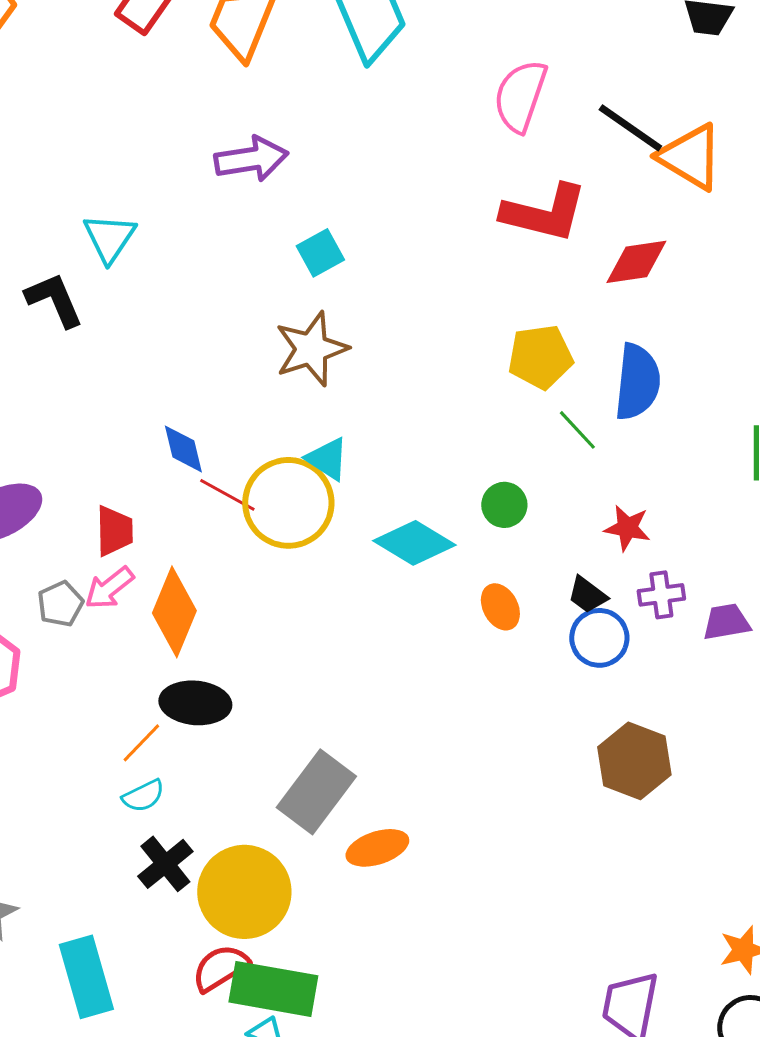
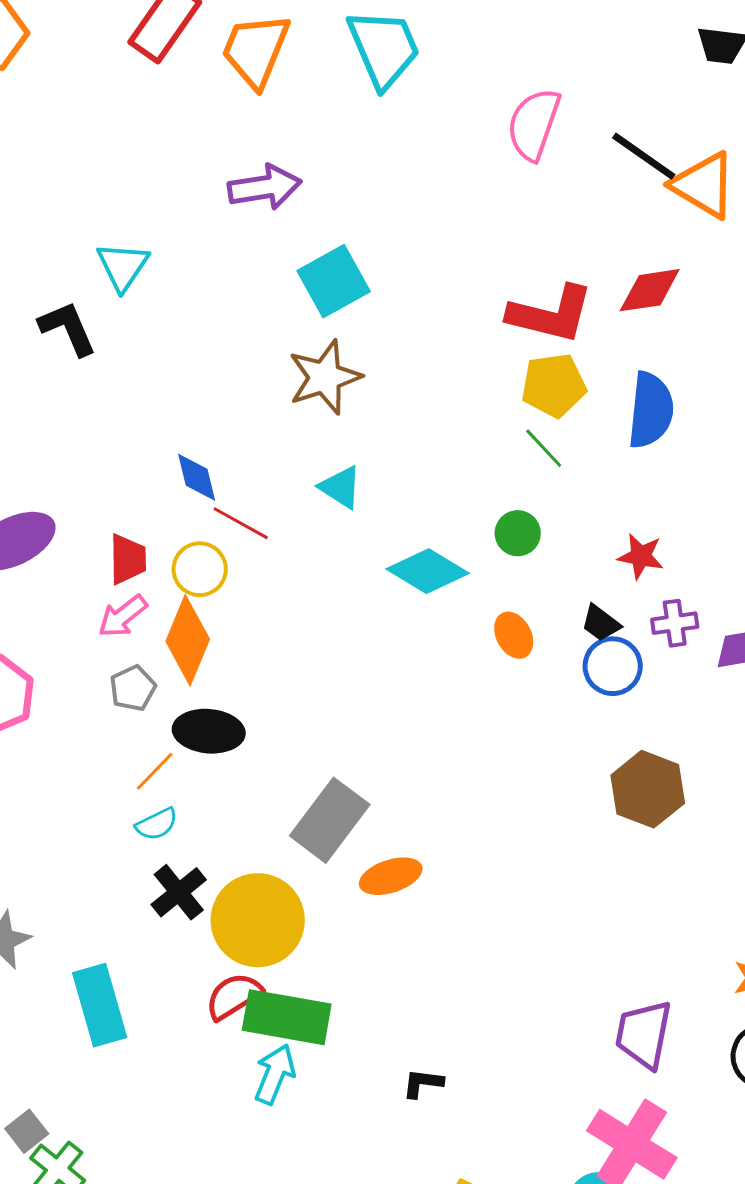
red L-shape: (544, 213) -> (551, 314), moved
cyan square: (320, 253) -> (334, 281), size x1.5
green line: (577, 430) -> (544, 448), moved
yellow circle: (288, 503) -> (200, 569), moved, size x0.6
gray pentagon: (60, 604) -> (133, 688), moved

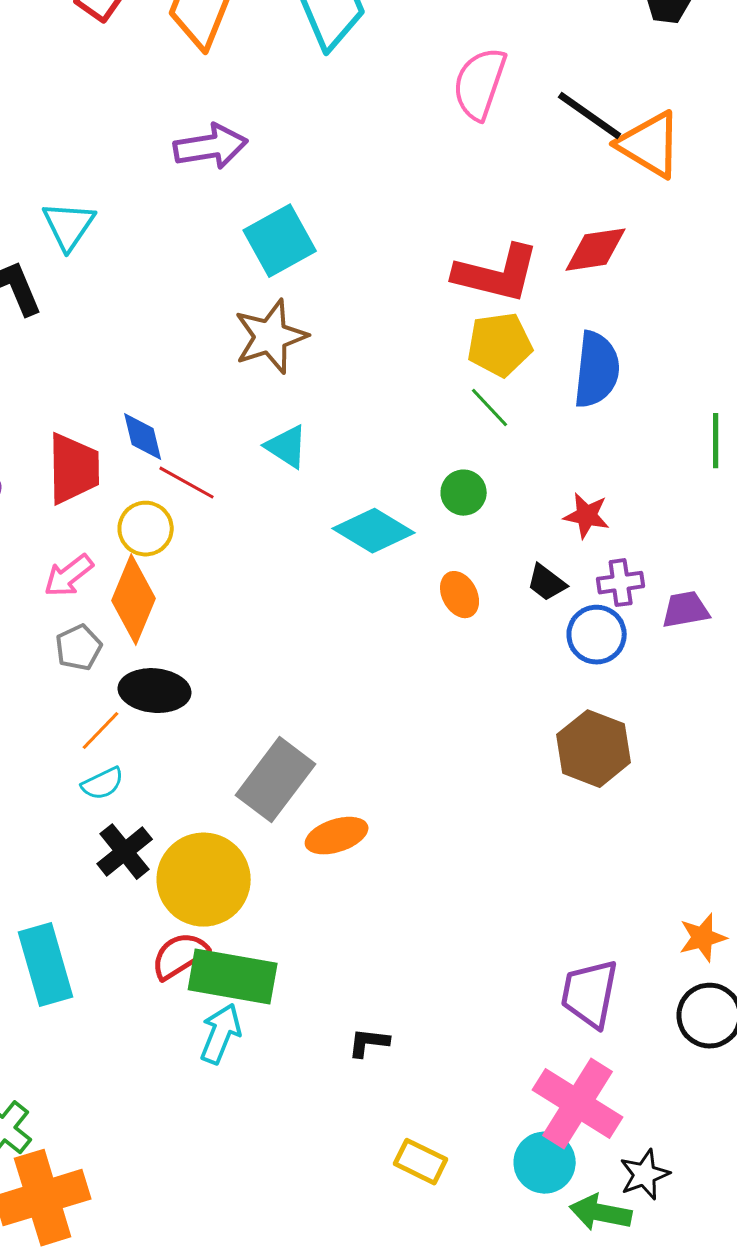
red trapezoid: (128, 559) -> (74, 469), moved, size x1.4
blue circle: (613, 666) -> (597, 635), moved

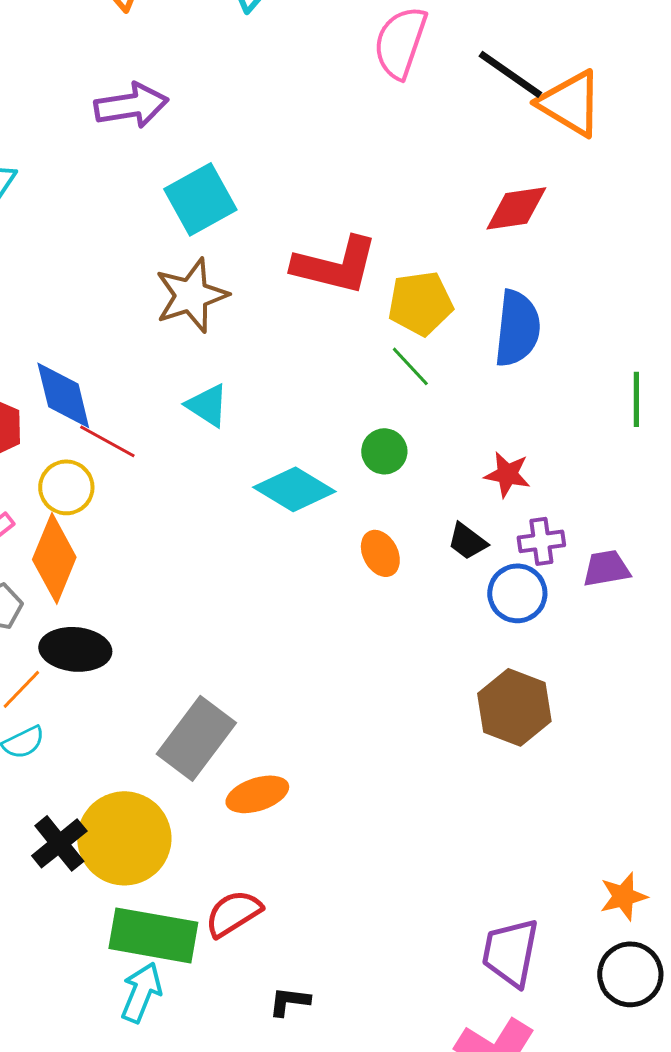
red L-shape: (497, 274) -> (335, 265), moved
blue diamond: (143, 437) -> (63, 395), size x1.4
black cross: (125, 852) -> (59, 843), moved
red semicircle: (180, 956) -> (233, 913), moved

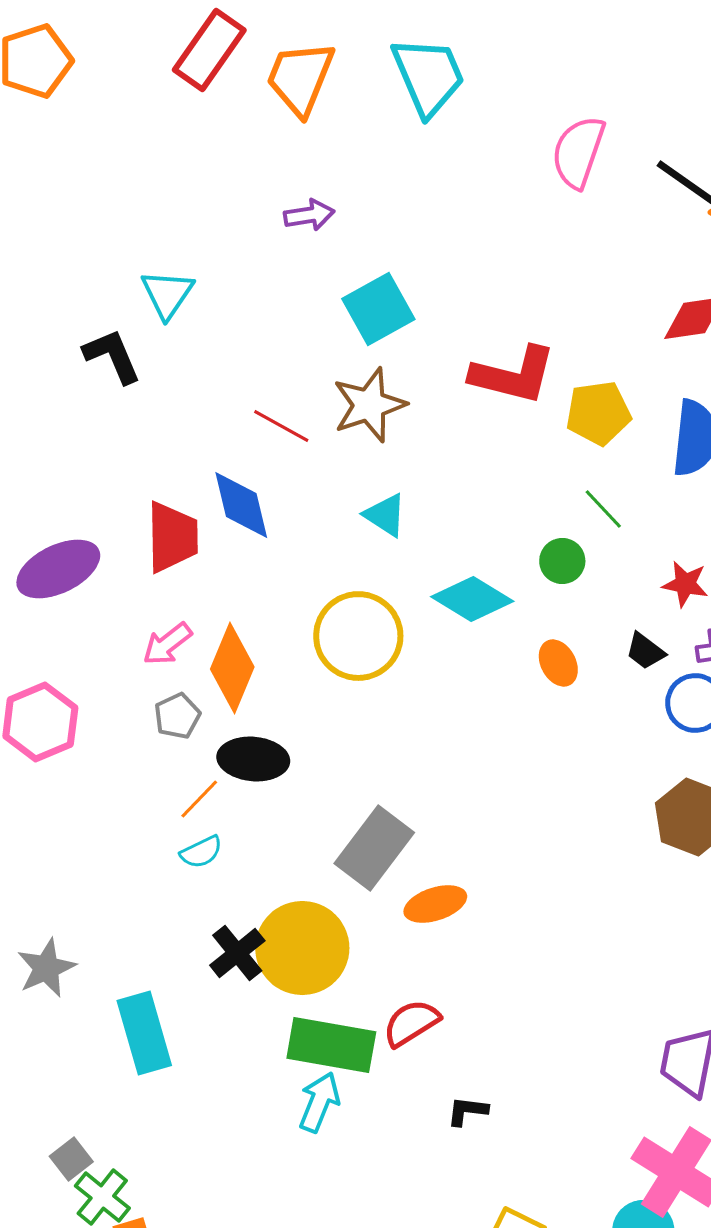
purple arrow: (131, 105) -> (309, 215), size x0.7
green line: (410, 366) -> (603, 509), moved
red line: (107, 441) -> (281, 426), moved
yellow circle: (66, 487) -> (358, 636), moved, size x1.6

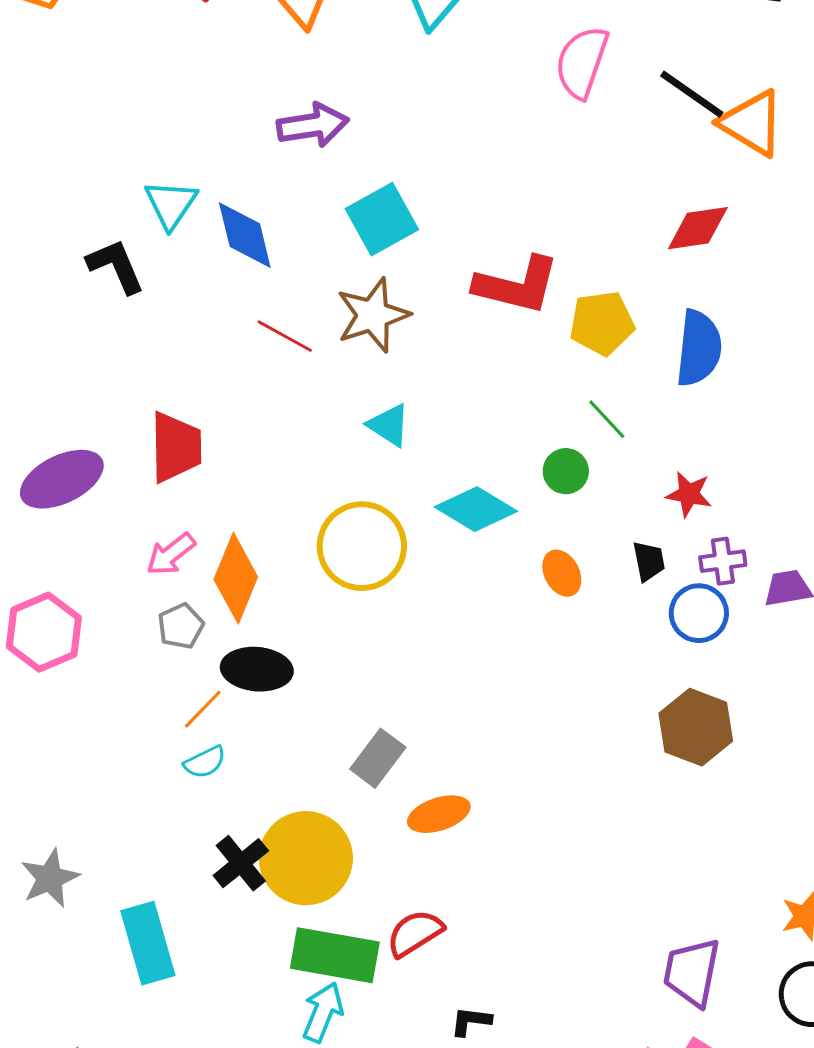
purple arrow: (309, 215) -> (313, 125), size x1.4
blue diamond: (241, 505) -> (245, 235), moved
black trapezoid: (645, 651) -> (649, 561), turned -138
gray rectangle: (374, 848) -> (378, 758), size x0.7

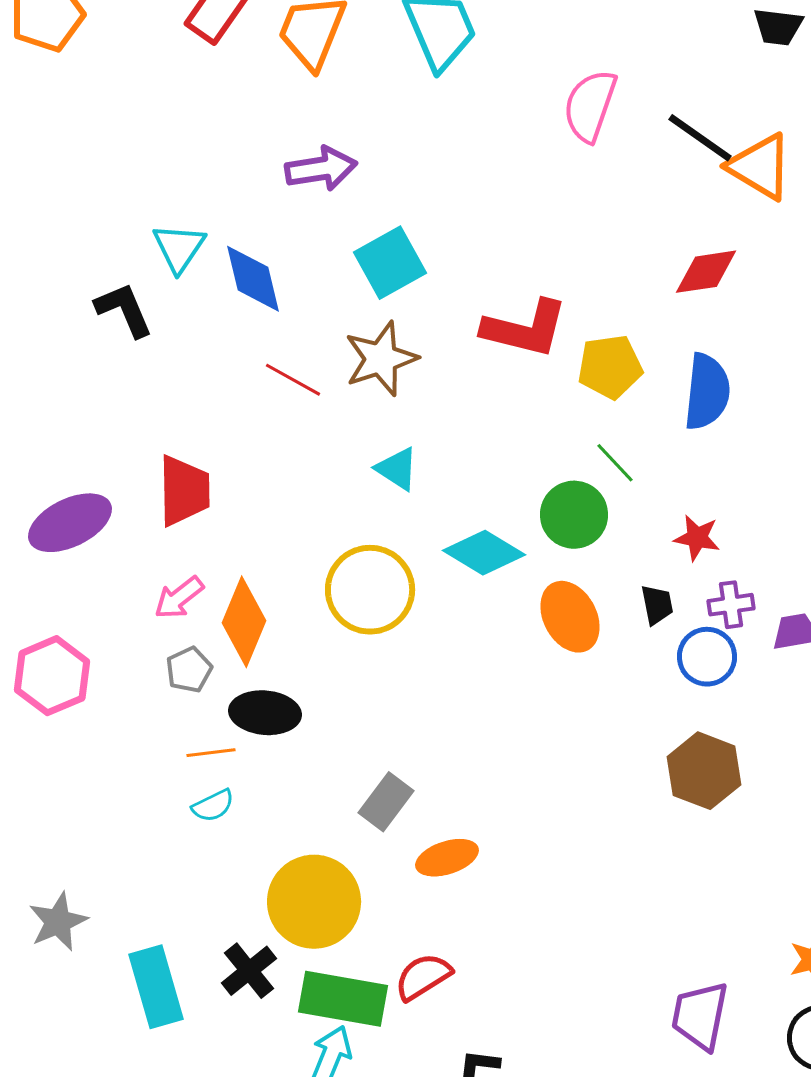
green circle: (566, 471) -> (574, 515), size x1.5
orange ellipse: (562, 573) -> (570, 617), size x1.5
orange line: (203, 709) -> (211, 753), turned 39
black cross: (241, 863) -> (249, 971), moved

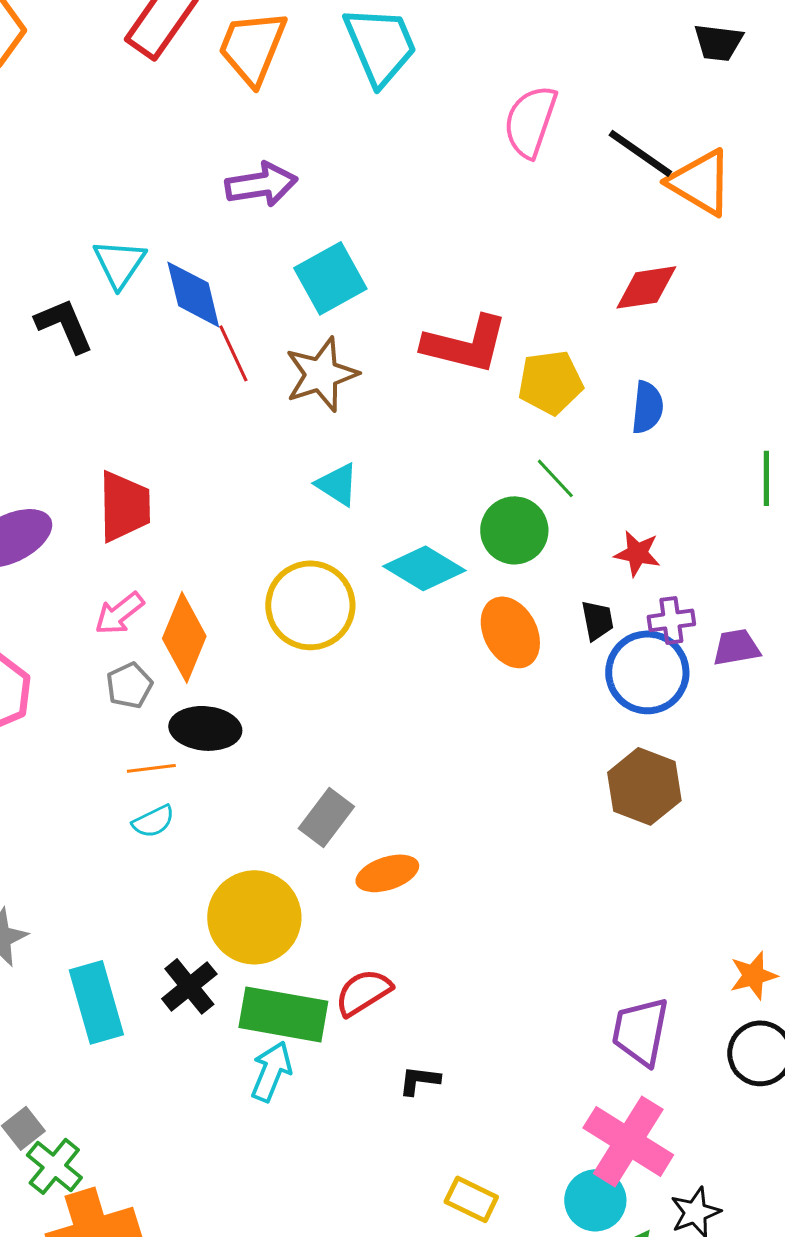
red line: (293, 380) -> (233, 353), moved, turned 36
blue semicircle: (707, 392) -> (647, 407), size x0.7
blue circle: (707, 657) -> (647, 672), size x1.4

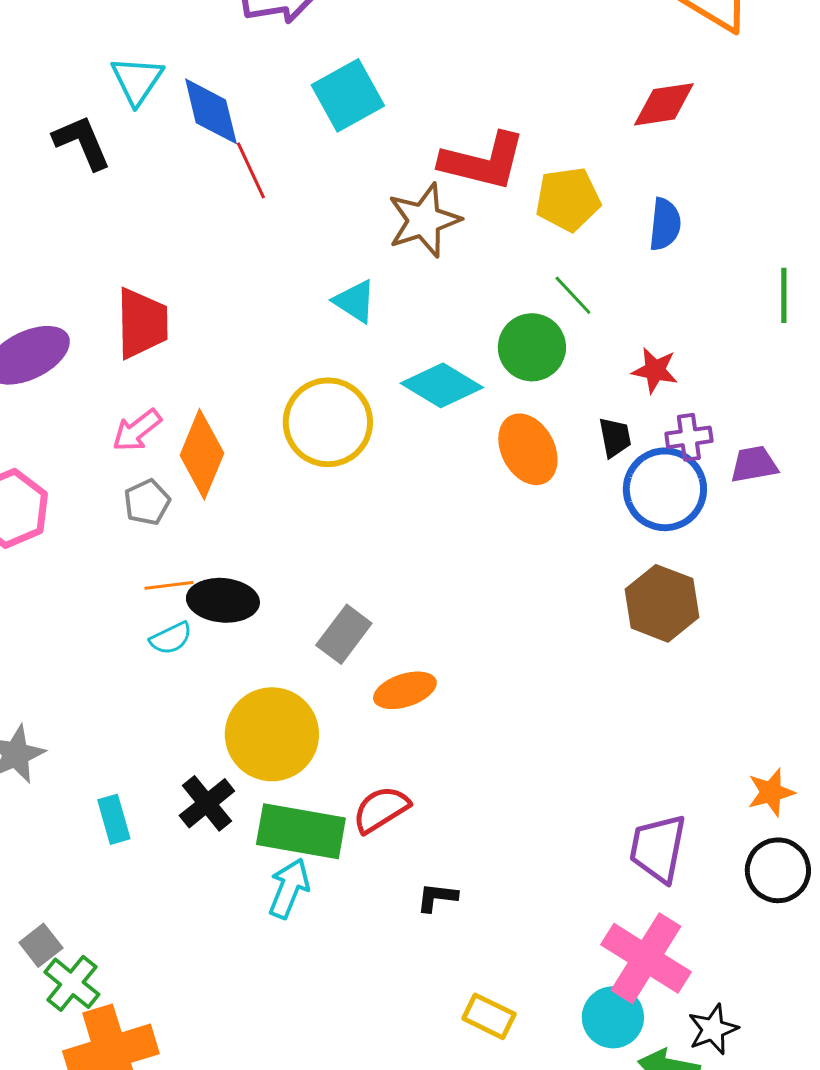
brown star: (321, 374) -> (424, 220), moved
black ellipse: (205, 728) -> (223, 600), moved
cyan rectangle: (96, 1002) -> (114, 819), size x0.6

